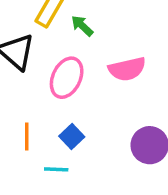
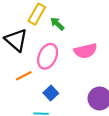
orange line: (27, 137) -> (24, 76), moved, turned 63

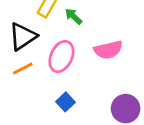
black triangle: (16, 40) -> (23, 36), turned 45
orange line: (24, 76) -> (23, 68), moved

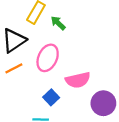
pink semicircle: (108, 50) -> (78, 80), moved

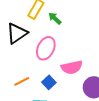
orange line: (14, 68) -> (22, 81), moved

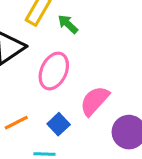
pink semicircle: (72, 67) -> (95, 101), turned 145

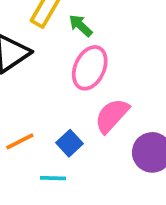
pink ellipse: (54, 71) -> (90, 68), moved

